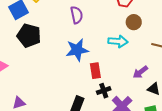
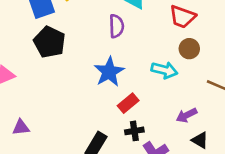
blue star: (77, 50) -> (109, 72), turned -30
red rectangle: (95, 71) -> (128, 103), turned 49

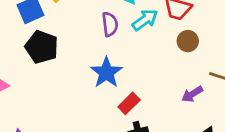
cyan arrow: (164, 70) -> (145, 20), moved, turned -45
purple arrow: (187, 115) -> (192, 94), moved

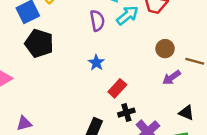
brown circle: (188, 41) -> (165, 49), moved
blue star: (106, 73) -> (96, 63), size x0.6

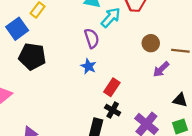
purple semicircle: (97, 21) -> (92, 38), moved
black cross: (126, 113) -> (113, 110), moved, turned -35

